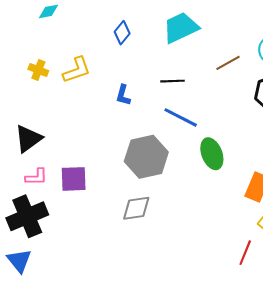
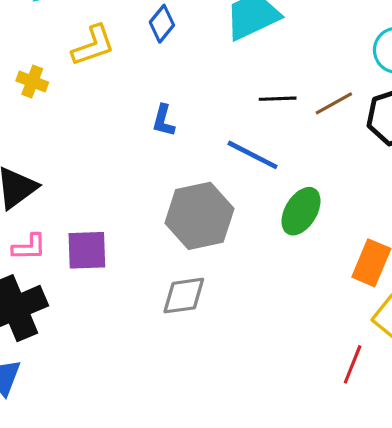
brown line: (228, 63) -> (334, 103), moved
yellow L-shape: (77, 70) -> (93, 46), moved
black line: (173, 81) -> (278, 99), moved
green ellipse: (212, 154) -> (301, 211), turned 52

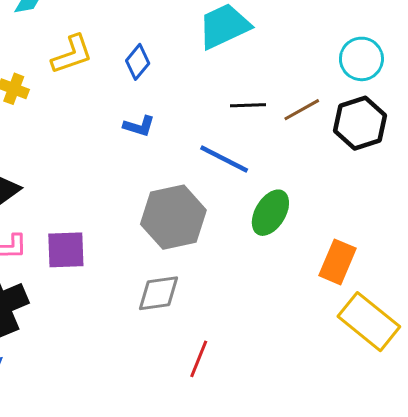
blue diamond: (162, 24) -> (138, 62), moved
blue L-shape: (163, 121) -> (139, 126), turned -88
red line: (353, 364) -> (199, 359), moved

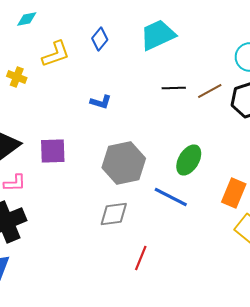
blue diamond: (138, 62) -> (100, 39), moved
blue line: (224, 159) -> (171, 197), moved
purple square: (66, 250) -> (53, 151), moved

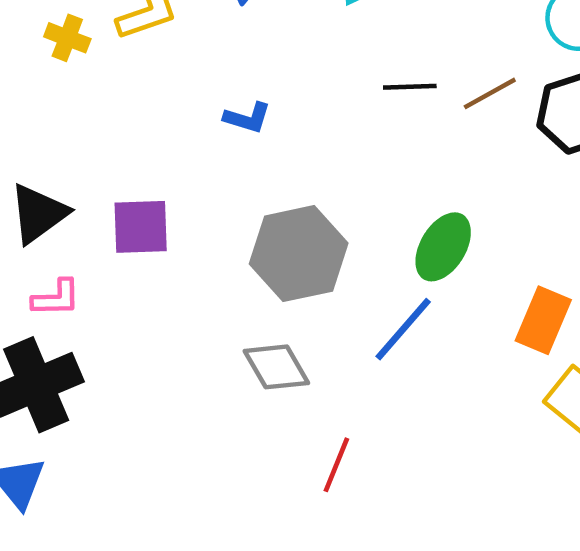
yellow cross: (17, 77) -> (67, 38), moved
blue line: (171, 197) -> (403, 329), turned -76
gray diamond: (114, 214) -> (276, 367), turned 68

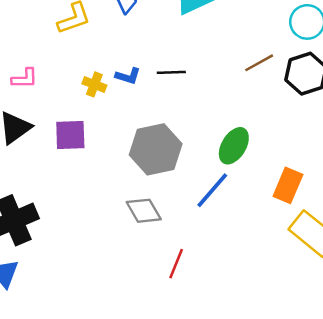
yellow cross: (67, 38) -> (94, 84), moved
black line: (410, 87) -> (171, 72), moved
pink L-shape: (56, 298) -> (25, 78), moved

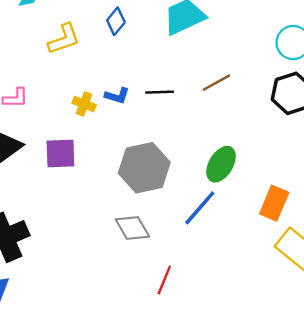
brown line: (259, 63) -> (216, 83), moved

